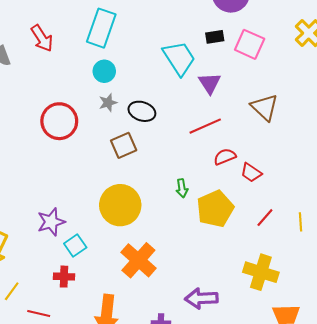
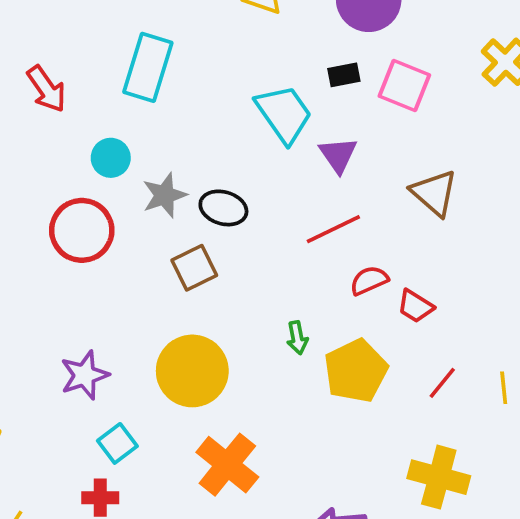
cyan circle: (104, 71) -> (111, 158), moved
gray star: (108, 103) -> (164, 195), size x1.4
purple star: (51, 222) -> (84, 375), moved

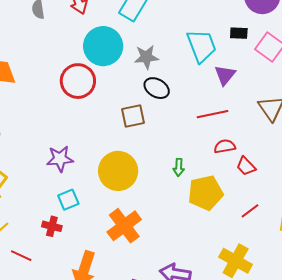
cyan circle: (111, 158) -> (103, 46), size x1.8
gray star: (164, 195) -> (146, 57), moved

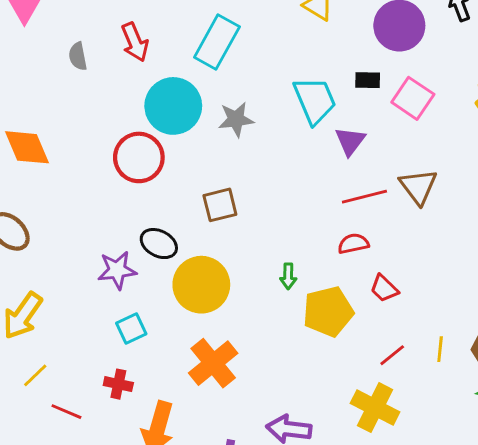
black ellipse: (157, 88) -> (159, 244), moved
red line: (213, 114) -> (364, 197), moved
red trapezoid: (246, 166) -> (384, 288), moved
red line: (250, 211) -> (392, 355), moved
red cross: (52, 226) -> (118, 384), moved

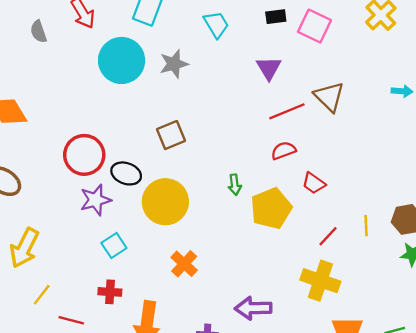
cyan trapezoid: (315, 100) -> (216, 25), moved, size x0.7
red circle: (139, 157) -> (84, 155), moved
orange cross: (213, 363) -> (184, 264), size x0.7

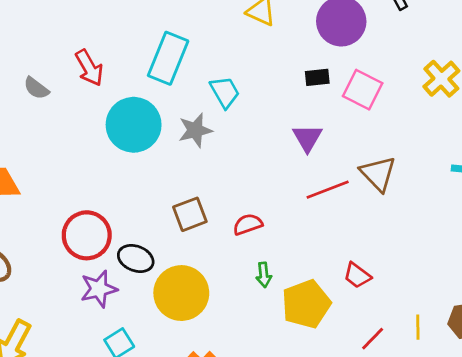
cyan trapezoid: (216, 25) -> (225, 92), moved
gray semicircle: (39, 32) -> (36, 88), turned -35
red semicircle: (283, 151) -> (248, 224), moved

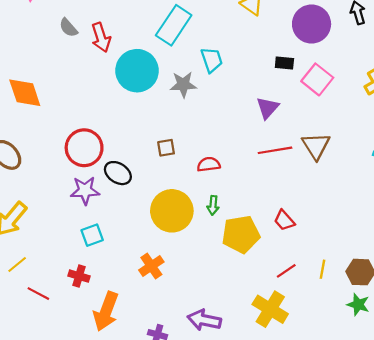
red arrow: (89, 68) -> (101, 37), moved
brown square: (190, 214) -> (166, 148), size x0.7
yellow circle: (181, 293) -> (172, 211), moved

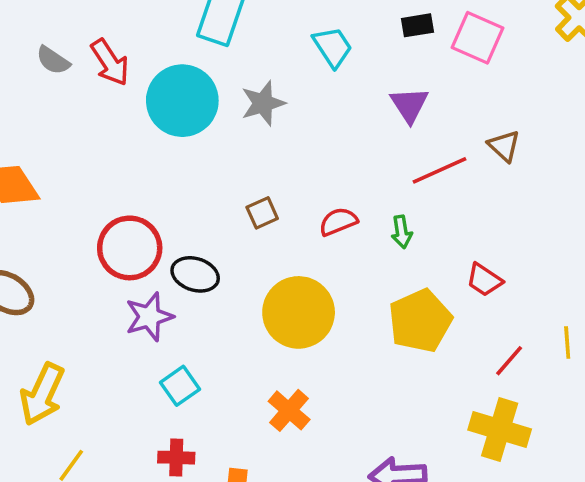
cyan trapezoid: (212, 60) -> (333, 47), moved
brown triangle: (316, 146) -> (504, 146), size x0.7
green arrow: (213, 205) -> (402, 232), moved

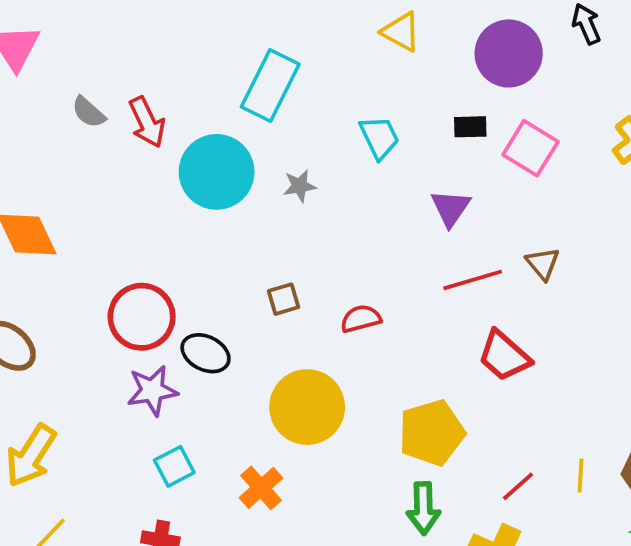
gray star: (263, 103) -> (300, 186), size x0.7
green arrow: (402, 232) -> (423, 508), moved, size x1.5
red trapezoid: (484, 280) -> (504, 356), moved, size x1.4
orange cross: (289, 410) -> (261, 488), moved

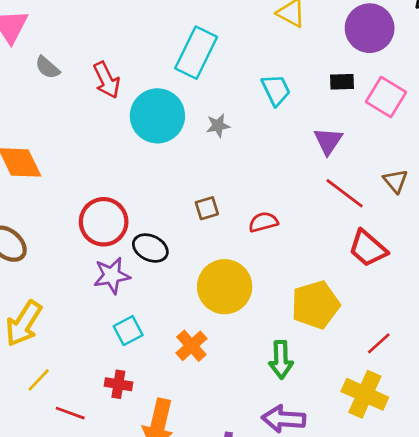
gray semicircle: (89, 112) -> (47, 68), moved
red line: (473, 280) -> (345, 193), turned 54
green arrow: (423, 508) -> (281, 360), moved

